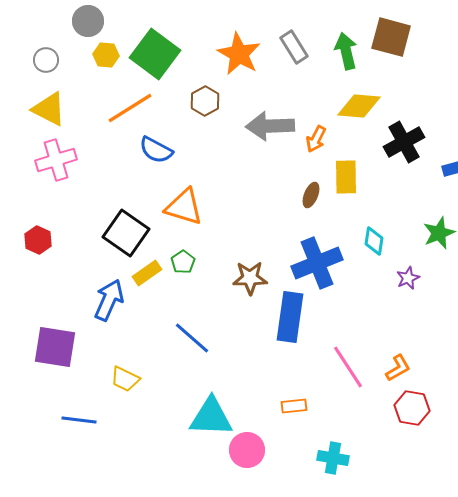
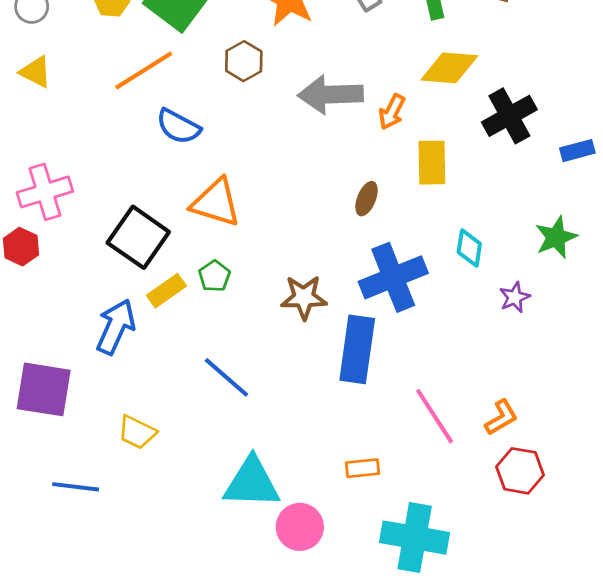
yellow triangle: (49, 109) -> (36, 72), size x0.7
pink cross: (56, 160) -> (45, 192), moved
brown ellipse: (311, 195) -> (367, 199), moved
cyan cross: (333, 458) -> (415, 538), size x1.6

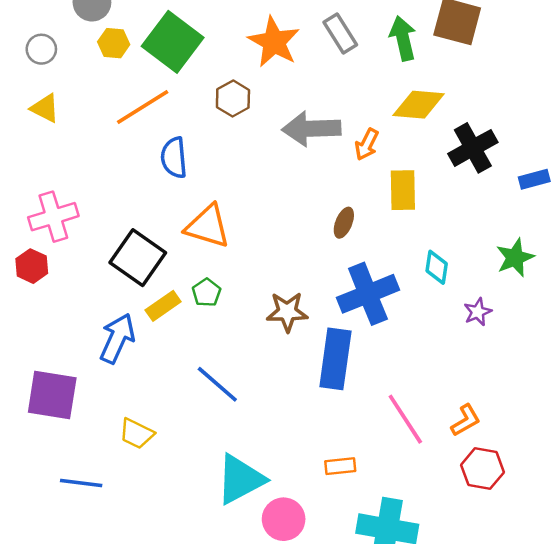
blue semicircle: (178, 127) -> (174, 158), turned 57
cyan triangle: (252, 483) -> (240, 479), turned -30

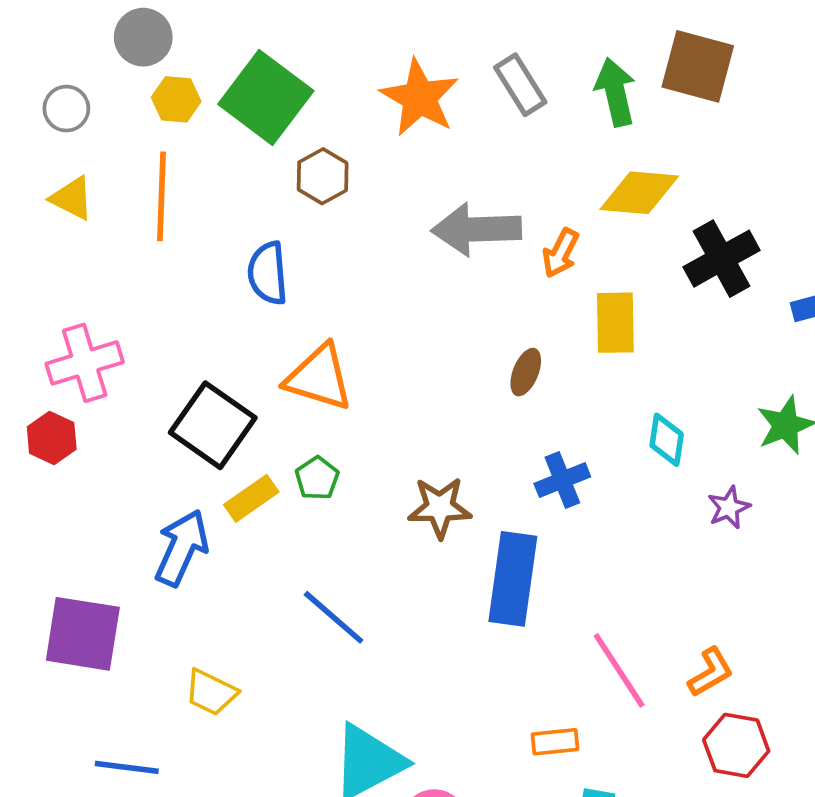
brown hexagon: (233, 99) -> (323, 176), moved
orange line: (143, 107) -> (162, 196), moved, turned -56
blue cross: (368, 294) -> (562, 480), size x0.6
orange rectangle: (340, 466) -> (555, 742), moved

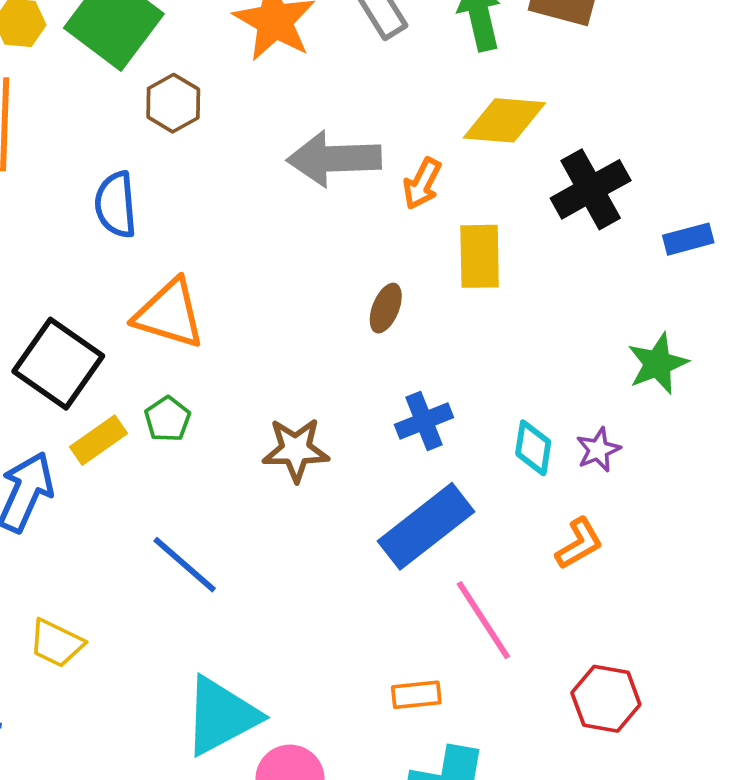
cyan diamond: (667, 440) -> (533, 448), moved
blue rectangle: (513, 579) -> (426, 526), moved, turned 44
orange L-shape: (711, 672) -> (579, 544), moved

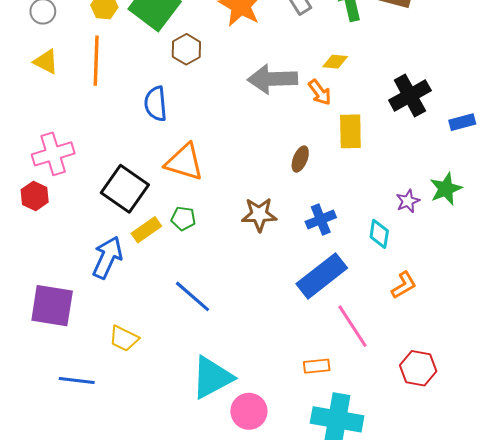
yellow diamond: (504, 120) -> (335, 62), moved, size x0.6
orange arrow: (422, 184) -> (320, 92), turned -64
green pentagon: (167, 419) -> (183, 219), turned -30
brown star: (296, 450) -> (259, 214), moved
purple star: (598, 450) -> (408, 201), moved

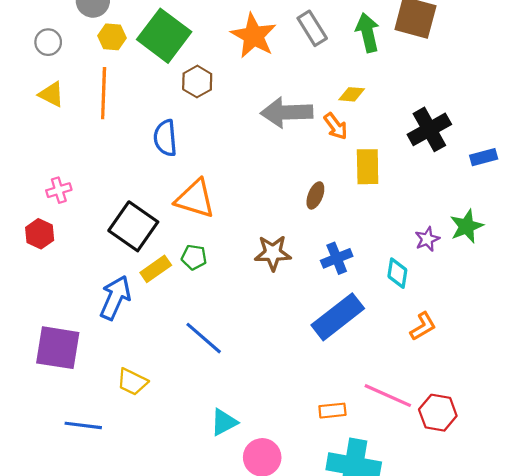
pink cross: (53, 154) -> (59, 190), size x0.6
pink line: (353, 326) -> (388, 396), moved, turned -33
cyan triangle: (212, 377) -> (224, 422), size x0.6

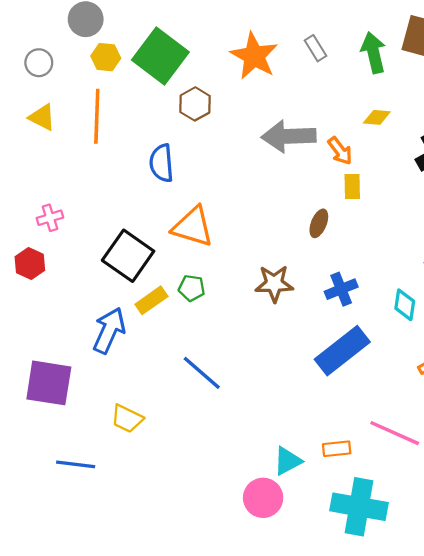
gray rectangle: (312, 28) -> (315, 48), size x0.7
yellow diamond: (352, 94) -> (377, 117), moved
yellow rectangle: (368, 167) -> (352, 187), moved, size x0.7
cyan triangle: (224, 422) -> (288, 461), moved

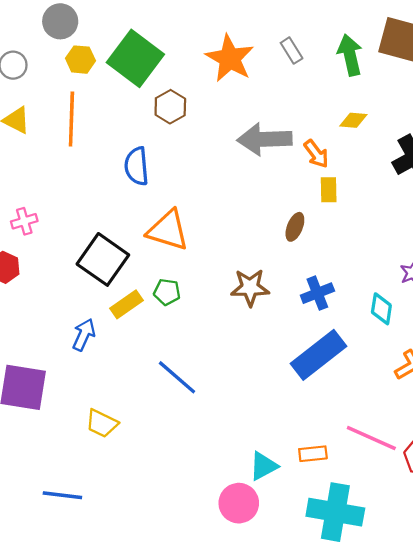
blue arrow: (109, 330) -> (84, 335), size x0.7
blue line: (76, 464) -> (62, 495), moved

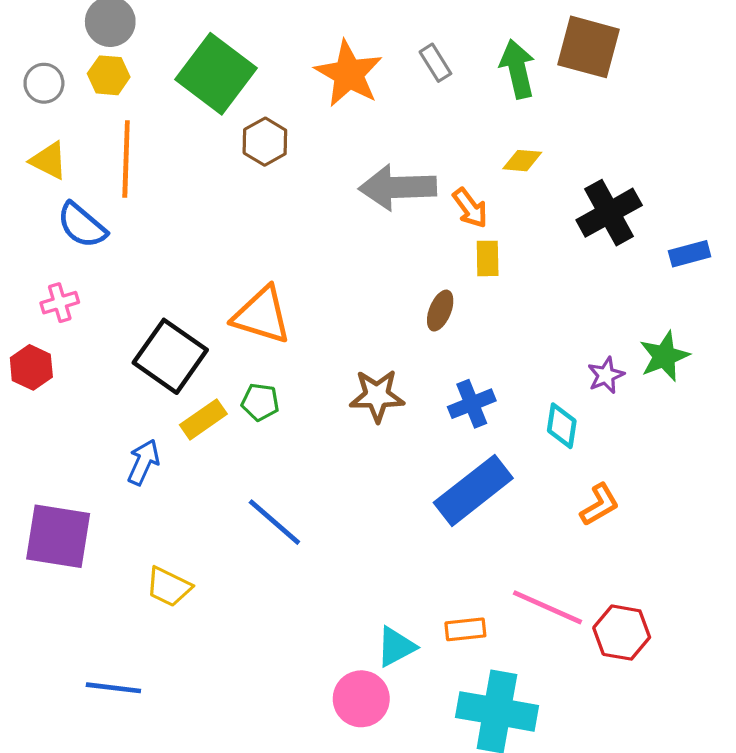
yellow hexagon: (80, 60) -> (109, 75), moved
blue semicircle: (137, 166) -> (82, 225), moved, turned -45

